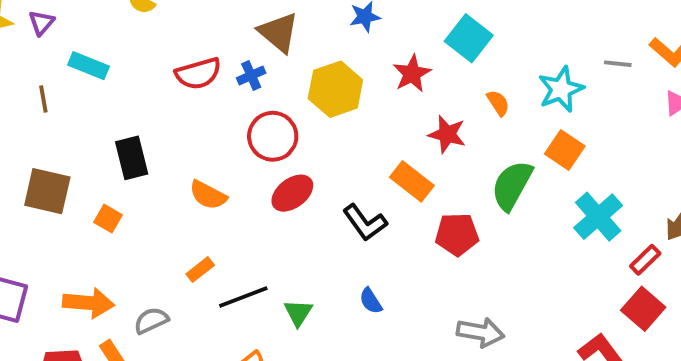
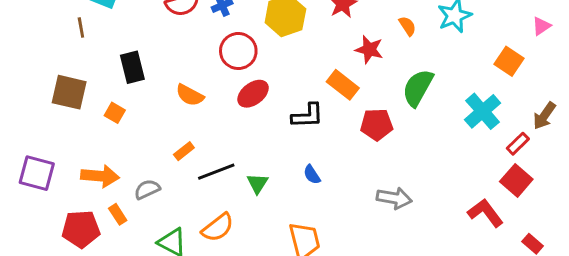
brown line: (43, 99) -> (81, 27), moved
orange square: (565, 150) -> (509, 61), moved
black L-shape: (365, 223) -> (307, 116), turned -56

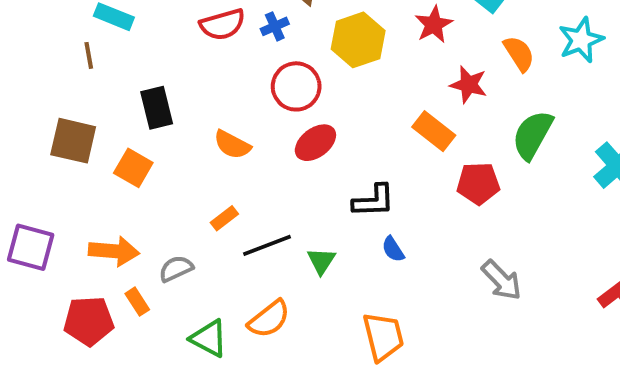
orange semicircle: (407, 26) -> (519, 54), size x1.4
orange square: (115, 113) -> (133, 168), size x1.4
black L-shape: (307, 116) -> (374, 201), moved
gray arrow: (394, 198) -> (502, 280), turned 36

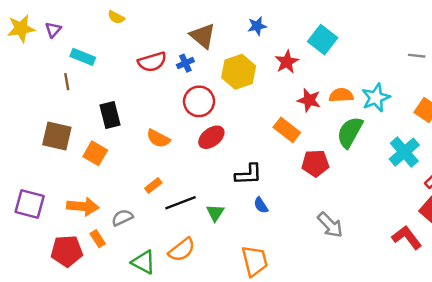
cyan star: (581, 40) -> (376, 98), moved
orange semicircle: (519, 54) -> (341, 95), moved, turned -60

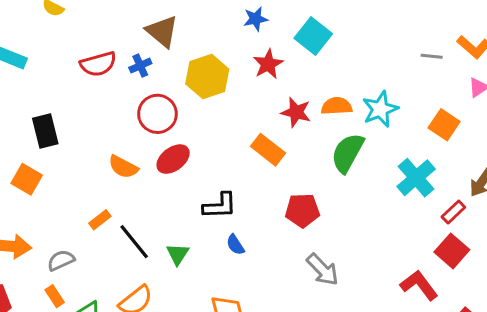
blue star: (257, 26) -> (256, 19), moved
orange semicircle: (158, 138) -> (123, 167), moved
red pentagon: (315, 163) -> (302, 210), moved
black line: (180, 203) -> (134, 242), turned 72
orange rectangle: (98, 239) -> (55, 296), moved

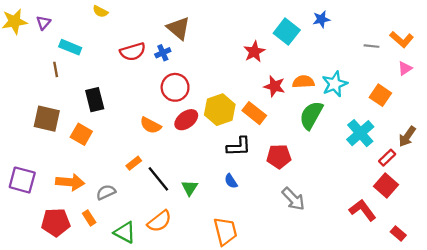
blue star: (256, 19) -> (321, 19), moved
yellow hexagon: (207, 76) -> (220, 110), moved
black L-shape: (220, 206) -> (239, 146), moved
orange rectangle: (55, 296) -> (89, 218), moved

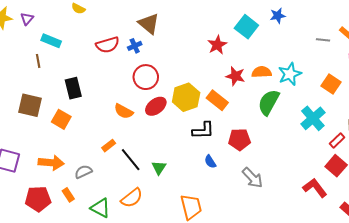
blue semicircle: (231, 181) -> (210, 162), moved

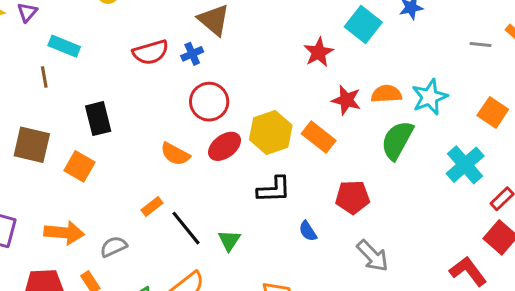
black L-shape: (203, 130) -> (274, 190), moved

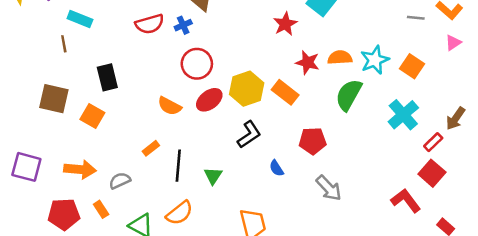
orange square: (493, 112) -> (412, 66), moved
black L-shape: (274, 190) -> (249, 135), turned -32
black line: (186, 228) -> (178, 166), turned 44

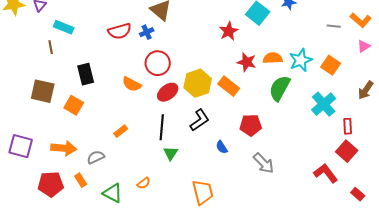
orange semicircle: (169, 106) -> (132, 84), moved
brown arrow: (456, 118) -> (366, 90), moved
red rectangle: (433, 142) -> (348, 126), turned -49
black line: (178, 166) -> (162, 127), moved
orange semicircle: (179, 213) -> (144, 183), size x0.6

